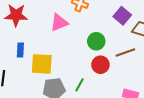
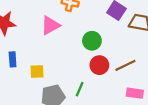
brown line: (125, 52) -> (125, 65), moved
yellow square: (42, 64) -> (37, 72), size x0.6

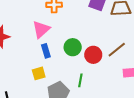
green circle: (92, 41) -> (73, 47), moved
blue rectangle: (13, 59) -> (46, 51), moved

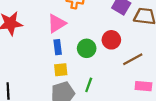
red circle: (93, 55) -> (111, 40), moved
yellow square: (39, 73) -> (61, 70), moved

